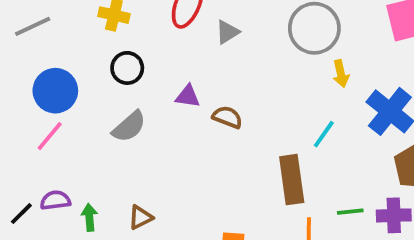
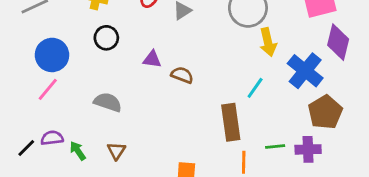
yellow arrow: (341, 74) -> (268, 42), size x1.4
gray semicircle: (129, 127) -> (108, 102), moved, turned -120
green arrow: (89, 217) -> (78, 151), turned -30
brown triangle: (140, 217) -> (116, 151), turned -30

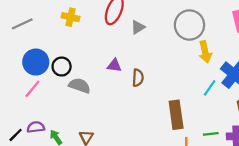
black circle: (106, 38) -> (62, 67), moved
brown semicircle: (182, 75) -> (138, 78), turned 72
cyan line: (255, 88) -> (210, 88), moved
gray semicircle: (108, 102) -> (80, 86), moved

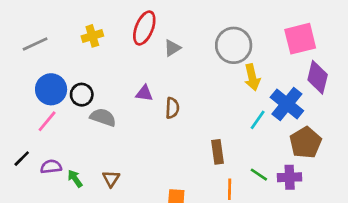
yellow cross: (71, 17) -> (92, 36), turned -30
brown rectangle: (176, 115) -> (218, 152), size x0.7
green line: (211, 134) -> (259, 175), turned 40
black line: (16, 135) -> (22, 159), moved

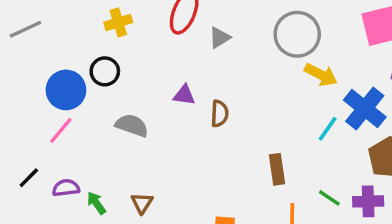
gray line: (35, 44) -> (25, 29), moved
yellow arrow: (252, 77) -> (321, 75), turned -50
black circle: (82, 95) -> (105, 71), moved

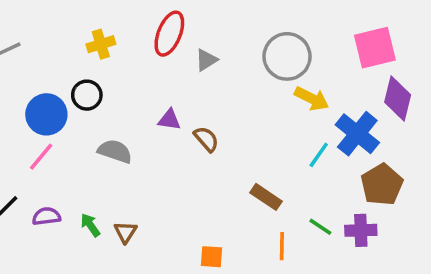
brown semicircle: (220, 114) -> (206, 139), turned -44
brown rectangle: (277, 169) -> (266, 197), turned -48
green arrow: (96, 203) -> (90, 225), moved

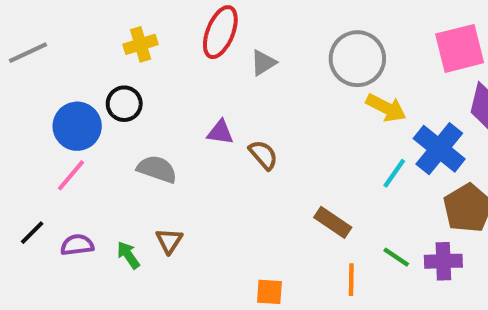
brown triangle: (125, 232) -> (169, 241), moved

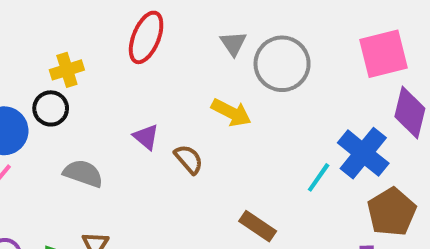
yellow cross: (141, 44) -> (67, 70), moved
gray triangle: (263, 63) -> (233, 44), moved, turned -32
yellow arrow: (386, 108) -> (231, 113), moved
purple triangle: (220, 132) -> (146, 137), turned 32

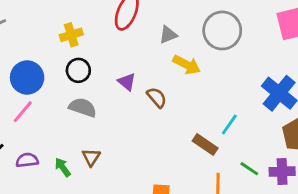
gray triangle: (233, 44) -> (168, 35), moved, turned 42
black circle: (51, 108) -> (78, 70), moved
cyan line: (319, 177) -> (229, 125), moved

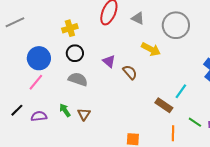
gray triangle: (168, 35) -> (138, 18), moved, turned 48
green arrow: (63, 167) -> (65, 110), moved

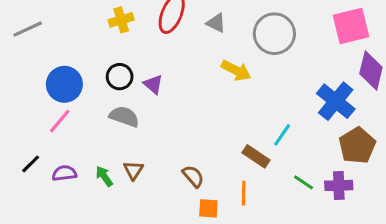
yellow cross: (70, 28) -> (121, 20), moved
purple triangle: (109, 61) -> (153, 84), moved
brown semicircle: (130, 72) -> (193, 176), moved
green arrow: (65, 110) -> (104, 176), moved
orange line: (173, 133) -> (244, 193), moved

